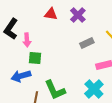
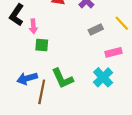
blue arrow: (21, 76) -> (27, 78), moved

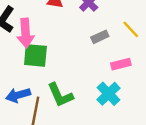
pink arrow: (33, 26) -> (26, 33), size x1.6
green square: (42, 45) -> (35, 55), size x1.5

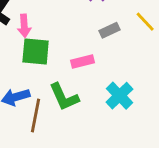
pink arrow: (26, 33) -> (24, 26), size x0.7
pink rectangle: (121, 64) -> (83, 61), moved

